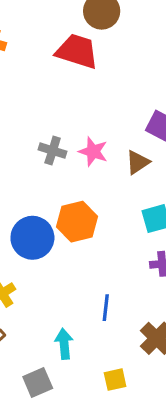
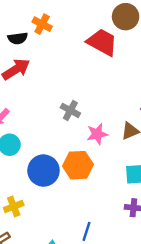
pink star: (93, 152) -> (97, 134), moved, turned 30

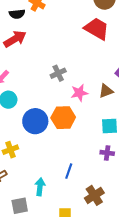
red trapezoid: (102, 42) -> (97, 29), moved
gray cross: (70, 110) -> (58, 73), turned 35

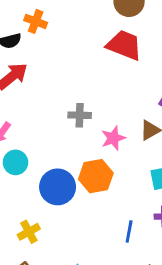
gray cross: (58, 73) -> (80, 115), turned 35
blue line: (69, 171) -> (129, 232), moved

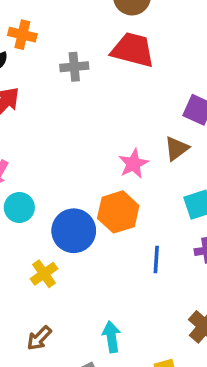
gray cross: (80, 115) -> (74, 67), moved
yellow cross: (29, 232) -> (44, 274), moved
blue line: (129, 232) -> (156, 259), moved

